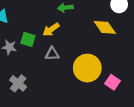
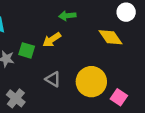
gray triangle: (52, 54) -> (53, 79), moved, turned 32

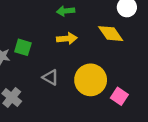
yellow arrow: (52, 40) -> (67, 39), moved, turned -150

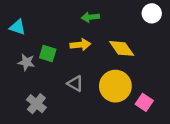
yellow diamond: (111, 34) -> (122, 48), moved
yellow arrow: (67, 39) -> (80, 45), moved

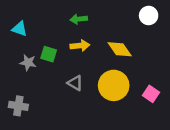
green arrow: (90, 17) -> (79, 19), moved
pink square: (144, 102) -> (151, 94), moved
gray cross: (36, 104) -> (18, 106), moved, turned -30

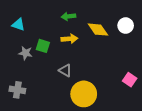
white circle: (149, 15) -> (126, 26), moved
yellow diamond: (120, 49) -> (98, 30), moved
yellow circle: (114, 85) -> (84, 94), moved

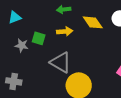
cyan triangle: (18, 25) -> (15, 17), turned -40
gray triangle: (65, 70) -> (61, 62), size x1.6

